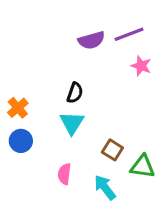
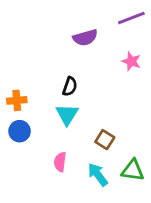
purple line: (129, 34) -> (131, 18), moved
orange cross: (18, 108) -> (17, 100), turned 36
green triangle: (143, 166) -> (133, 170), moved

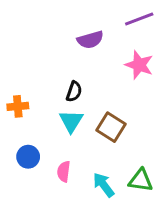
pink star: (131, 61) -> (139, 65), size x1.4
blue circle: (20, 131) -> (28, 157), moved
brown square: (105, 140) -> (111, 127), moved, size x1.4

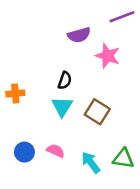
pink star: (139, 65) -> (108, 56), moved
blue circle: (28, 157) -> (24, 152), moved
pink semicircle: (64, 172) -> (56, 151), turned 108

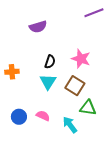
purple semicircle: (79, 35) -> (38, 27), moved
pink star: (108, 56) -> (81, 59), moved
green triangle: (123, 159) -> (88, 108), moved

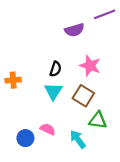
purple semicircle: (38, 27) -> (74, 30), moved
blue circle: (19, 117) -> (25, 138), moved

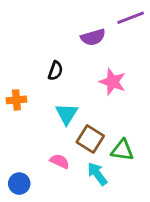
black semicircle: (55, 69) -> (55, 71), moved
brown square: (83, 96) -> (90, 139), moved
blue circle: (25, 138) -> (19, 184), moved

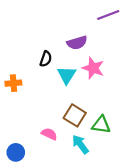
purple semicircle: (93, 37) -> (77, 43), moved
cyan triangle: (67, 114) -> (67, 75), moved

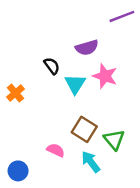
black semicircle: (46, 59) -> (52, 66), turned -56
orange cross: (13, 83) -> (15, 93), turned -35
green triangle: (101, 125) -> (114, 140), turned 42

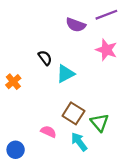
purple semicircle: (87, 48) -> (76, 25), moved, turned 36
pink star: (105, 76) -> (106, 50), moved
cyan triangle: (75, 84) -> (65, 74), turned 30

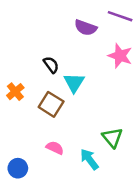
purple line: (106, 15) -> (120, 16), turned 40
cyan triangle: (65, 74) -> (74, 83), turned -30
brown square: (73, 113) -> (51, 104), moved

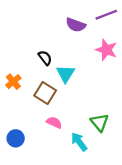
purple line: (120, 16) -> (106, 15), turned -40
pink semicircle: (55, 148) -> (54, 122), moved
blue circle: (18, 168) -> (16, 138), moved

